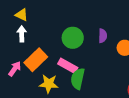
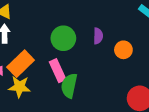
pink rectangle: (68, 66) -> (58, 71), turned 36
yellow star: (49, 84) -> (19, 87), moved

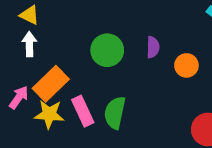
pink rectangle: (58, 71) -> (83, 111), moved

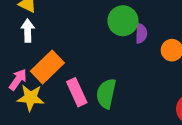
green circle: (107, 50) -> (123, 21), moved
yellow star: (49, 114) -> (31, 98), moved

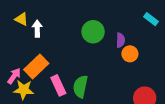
white arrow: (28, 31) -> (37, 29), moved
purple semicircle: (141, 33) -> (120, 40), moved

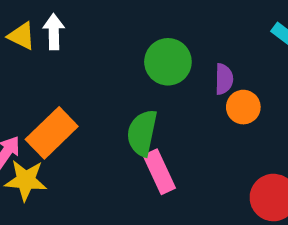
white arrow: (37, 29) -> (54, 32), moved
pink rectangle: (58, 85) -> (159, 172), moved
green semicircle: (80, 86) -> (142, 133), moved

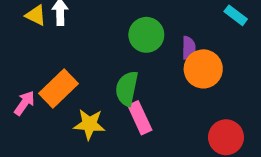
orange circle: (243, 107) -> (203, 69), size x1.5
yellow star: (26, 180) -> (89, 124), moved

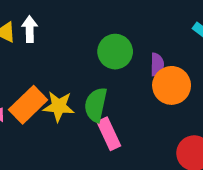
yellow star: (89, 124) -> (59, 106), moved

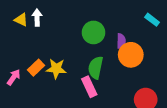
orange rectangle: (28, 105) -> (36, 68), size x0.7
green semicircle: (96, 105) -> (96, 68), moved

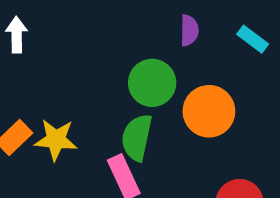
green circle: (93, 32) -> (152, 83), moved
purple semicircle: (121, 41) -> (189, 30), moved

